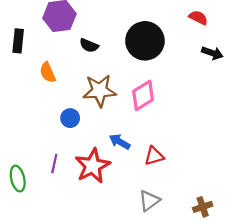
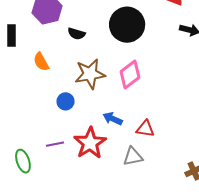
red triangle: (154, 156) -> (145, 129), turned 30
purple line: (54, 163) -> (55, 144), turned 72
gray triangle: (149, 201) -> (133, 157), moved, turned 30

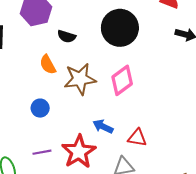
orange semicircle: (41, 62) -> (48, 65), moved
blue circle: (66, 101) -> (40, 108), moved

